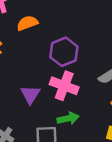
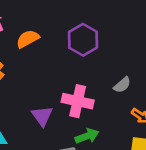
purple hexagon: (64, 52) -> (83, 40), moved

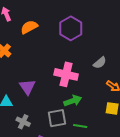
purple triangle: (42, 116) -> (27, 87), moved

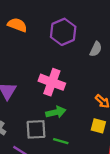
orange semicircle: (29, 27) -> (17, 25), turned 42
gray semicircle: (100, 63) -> (96, 49), moved, turned -32

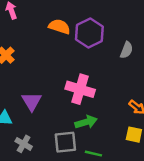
orange semicircle: (17, 25) -> (59, 27), moved

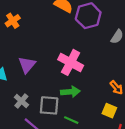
gray cross: (24, 144) -> (21, 101), moved

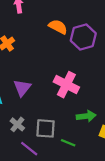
green arrow: (70, 92) -> (86, 116), moved

